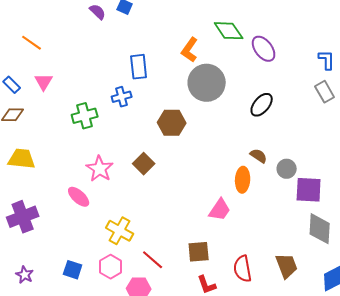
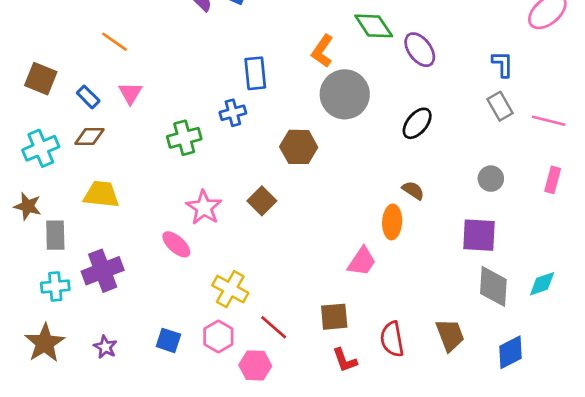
gray circle: (287, 169) -> (491, 179), moved

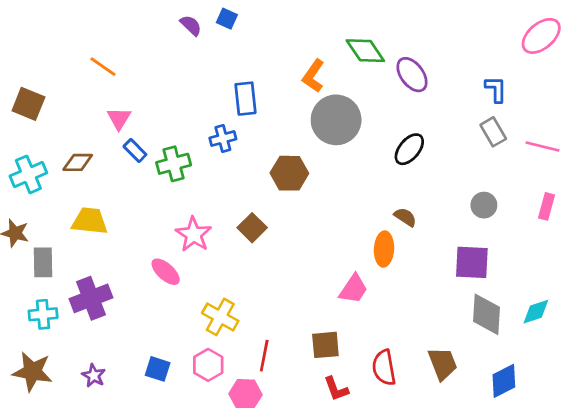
blue rectangle: (88, 97) -> (135, 150), moved
red line: (274, 327) -> (264, 356), turned 60
brown star: (45, 343) -> (32, 372), turned -30

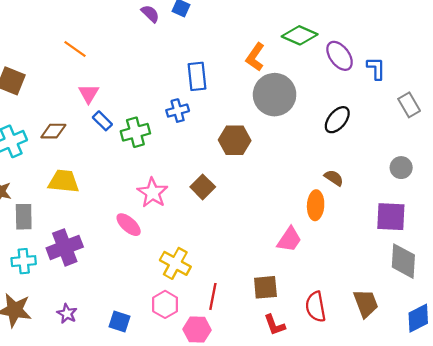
green diamond: (365, 51) -> (300, 35), turned -32
blue L-shape: (496, 89) -> (376, 68), moved
blue square: (158, 369) -> (119, 322), moved

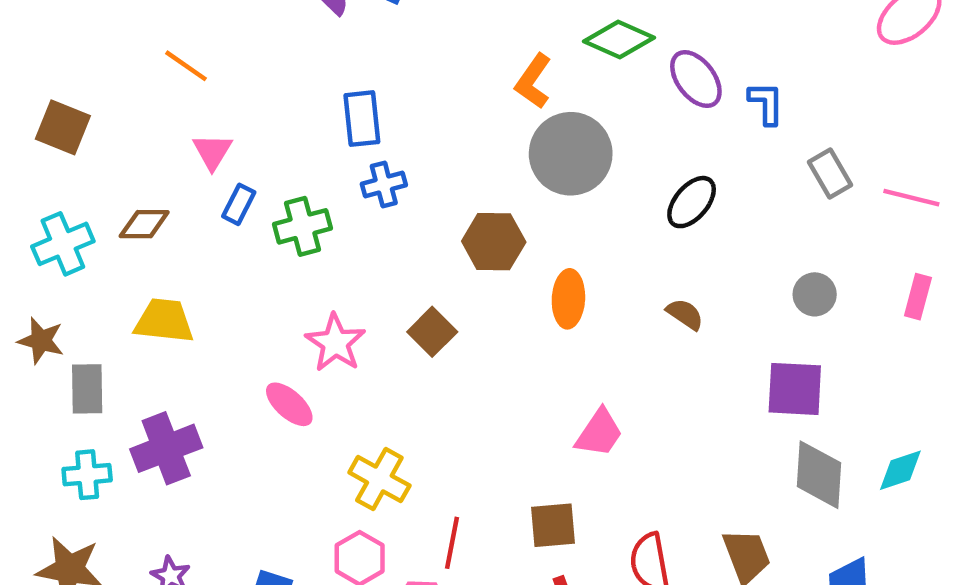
blue rectangle: (197, 76) -> (362, 119), moved
blue rectangle: (102, 121) -> (239, 204), turned 72
orange ellipse: (316, 205) -> (568, 299), moved

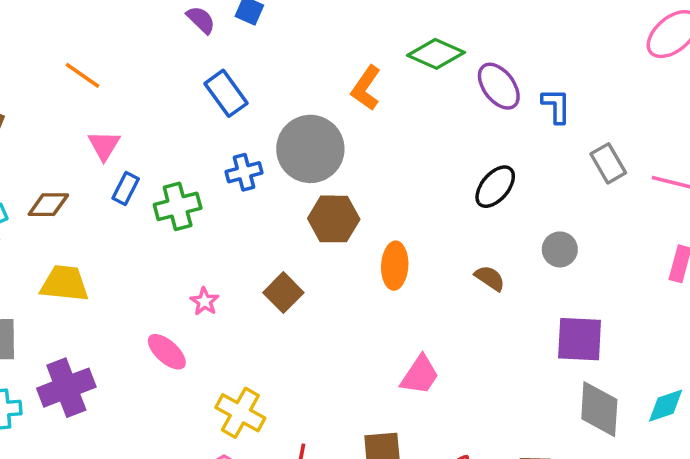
blue rectangle: (362, 119) -> (226, 93), moved, turned -30
gray circle: (571, 154) -> (310, 149), moved
gray circle: (815, 294) -> (560, 249), moved
pink star: (335, 343) -> (204, 301), size x0.6

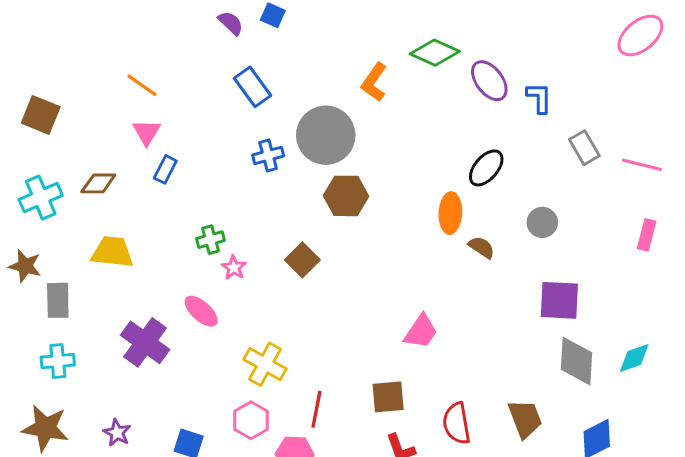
orange line: (82, 75) -> (142, 85), moved
green cross: (178, 206) -> (210, 240), moved, size x0.7
orange ellipse: (395, 266) -> (450, 213), moved
purple cross: (66, 388) -> (145, 342), moved, turned -33

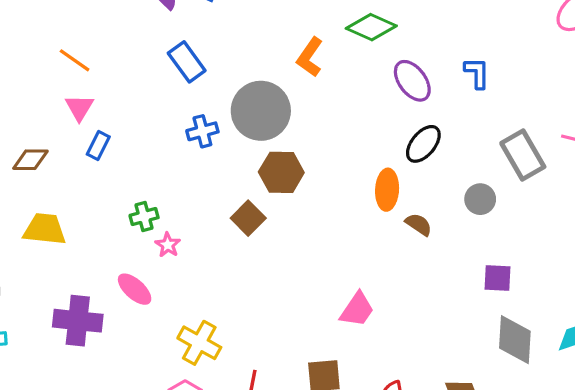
purple ellipse: (489, 81) -> (412, 81), moved
gray rectangle: (584, 148) -> (523, 155), moved, size x1.4
brown square: (302, 260) -> (248, 218), moved
purple square: (559, 300) -> (498, 278), size x0.7
purple cross: (145, 342) -> (78, 321), turned -30

